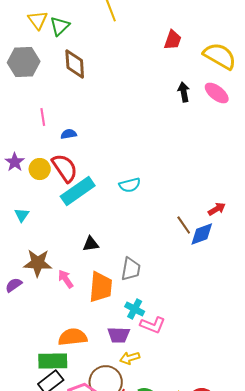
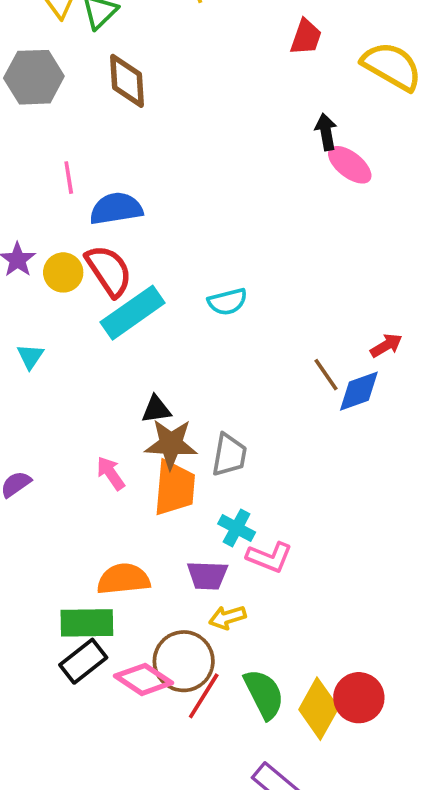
pink ellipse: (217, 93) -> (350, 165), moved
blue semicircle: (69, 134) -> (116, 209), size x1.8
brown star: (38, 263) -> (171, 444), moved

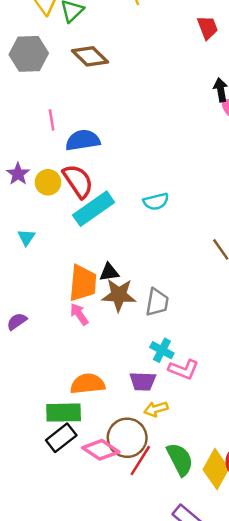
red trapezoid: (306, 37) -> (208, 28), turned -40
brown diamond: (127, 81) -> (90, 56), turned -42
orange trapezoid: (175, 488) -> (83, 283), moved

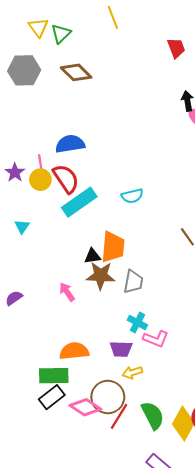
pink line: (52, 120) -> (40, 163), moved
orange trapezoid: (83, 283) -> (113, 247), moved

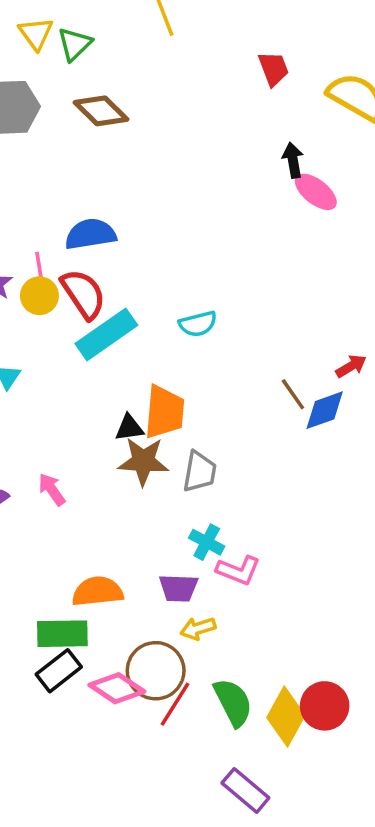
pink arrow: (67, 292) -> (52, 489), moved

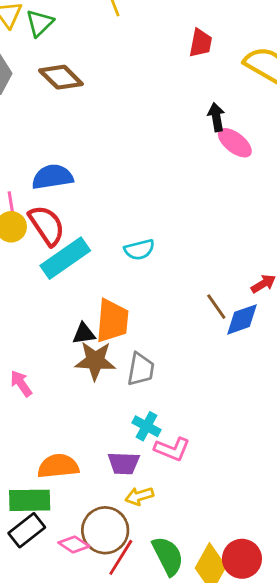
red trapezoid: (274, 69) -> (201, 43), turned 32
pink diamond: (117, 688) -> (74, 545), size x0.7

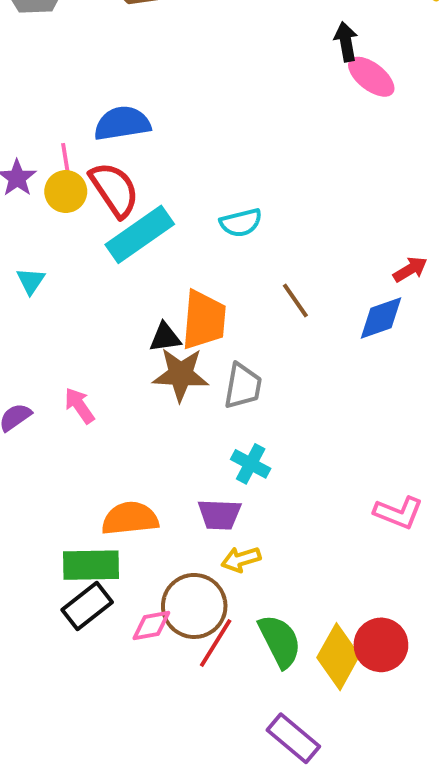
brown line: (216, 307) -> (295, 300), moved
pink L-shape: (172, 449) -> (398, 513), moved
pink diamond: (74, 545) -> (151, 625), turned -44

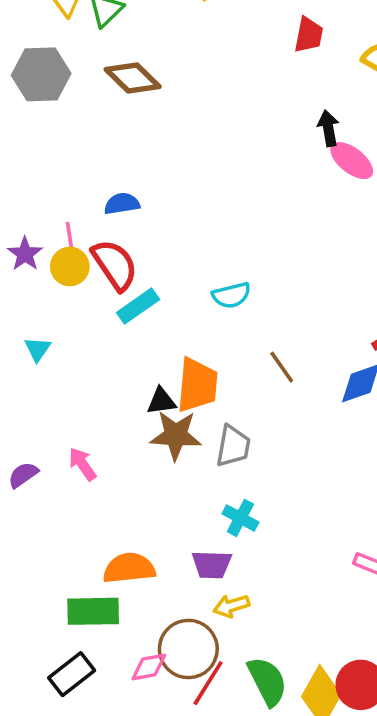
blue semicircle: (122, 123) -> (122, 204), size x0.7
cyan rectangle: (140, 234) -> (138, 306), size x0.7
black rectangle: (87, 606) -> (72, 674), moved

